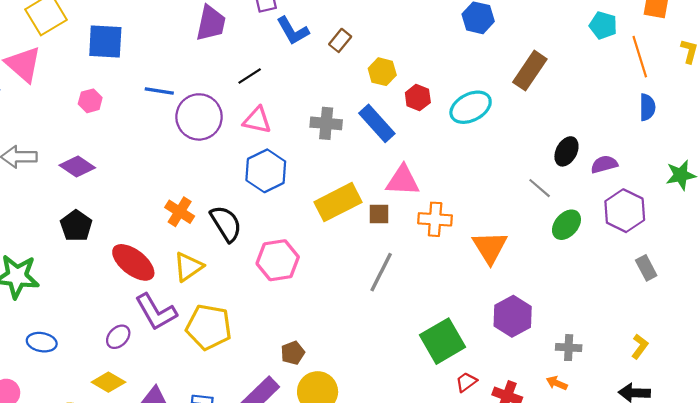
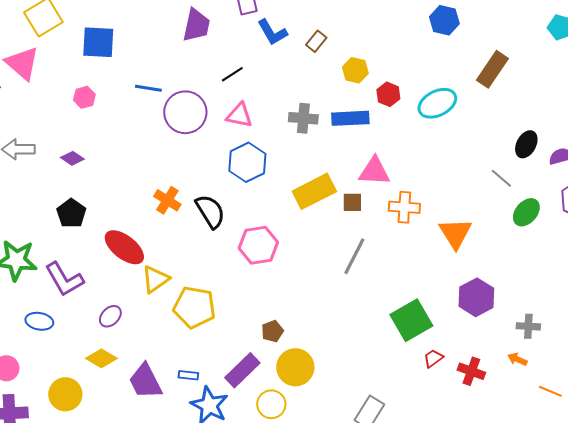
blue rectangle: (377, 123) -> (350, 118), turned -51
purple diamond: (77, 166) -> (72, 158), size x0.7
yellow triangle: (188, 267) -> (155, 279), moved
purple L-shape: (156, 312) -> (64, 279), moved

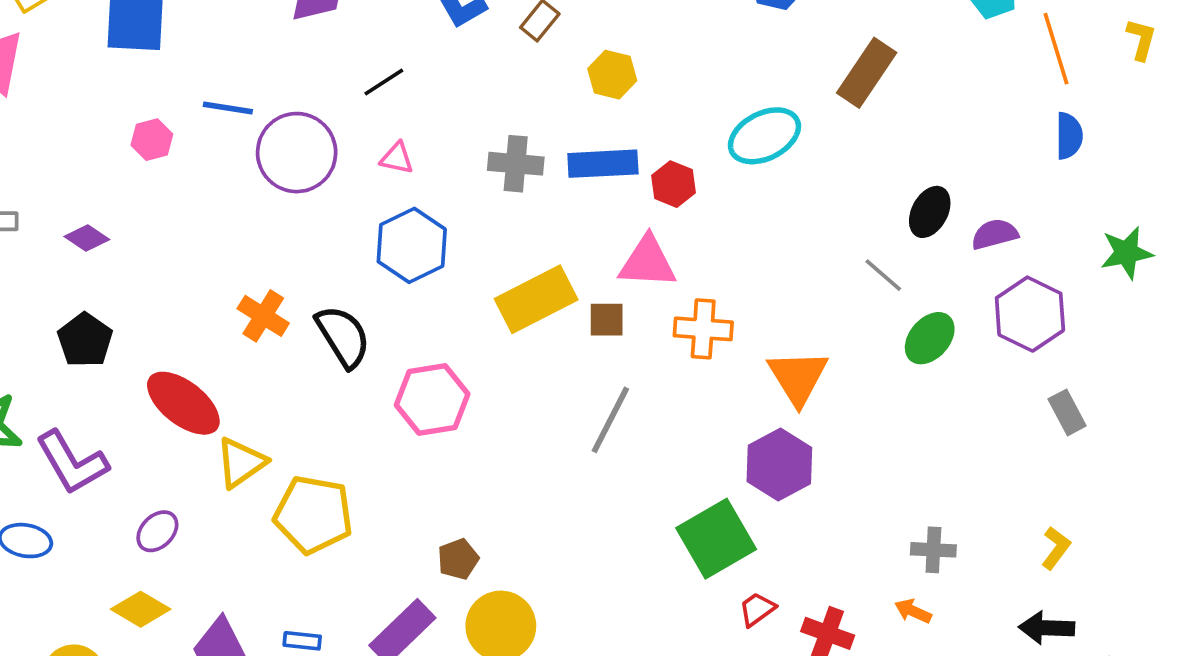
red hexagon: (388, 94) -> (673, 184), moved
pink hexagon: (84, 97) -> (152, 140), moved
pink triangle: (239, 115) -> (397, 158), size x0.7
purple hexagon: (476, 297) -> (779, 464), moved

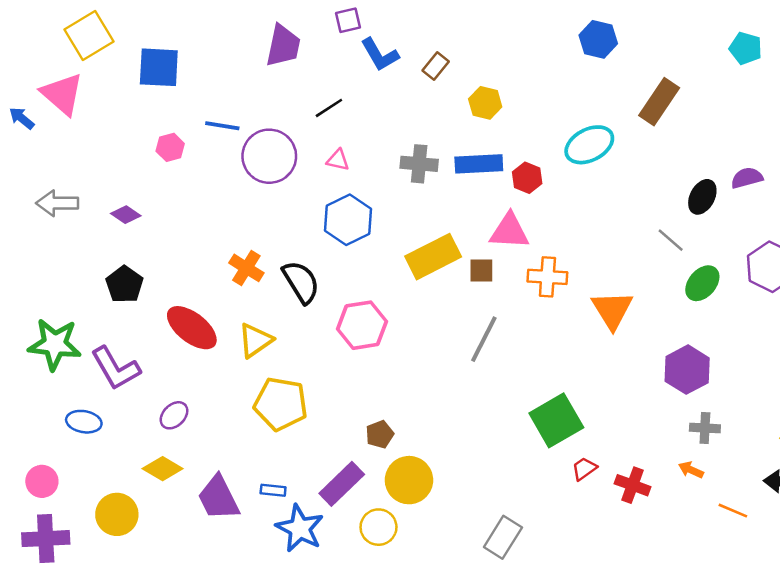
purple semicircle: (995, 234) -> (747, 178), moved
yellow triangle: (241, 463) -> (255, 340), moved
purple hexagon: (779, 464) -> (687, 370), moved

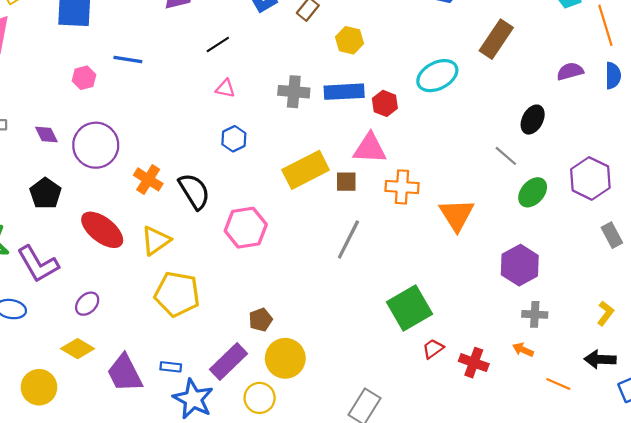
purple circle: (269, 156) -> (96, 145), moved
purple semicircle: (747, 178) -> (570, 71), moved
purple diamond: (126, 215) -> (46, 134), turned 30
blue hexagon: (348, 220) -> (234, 139), size x0.6

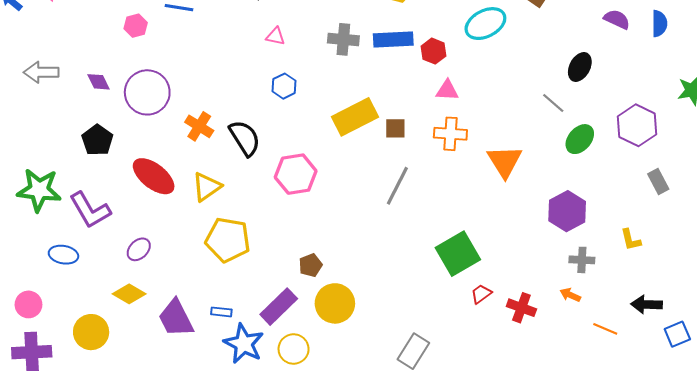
purple semicircle: (570, 71) -> (617, 19), turned 40
pink triangle: (370, 148) -> (447, 90), moved, size x0.7
yellow L-shape: (605, 313) -> (631, 240), moved, turned 130
yellow circle: (260, 398) -> (294, 349), moved

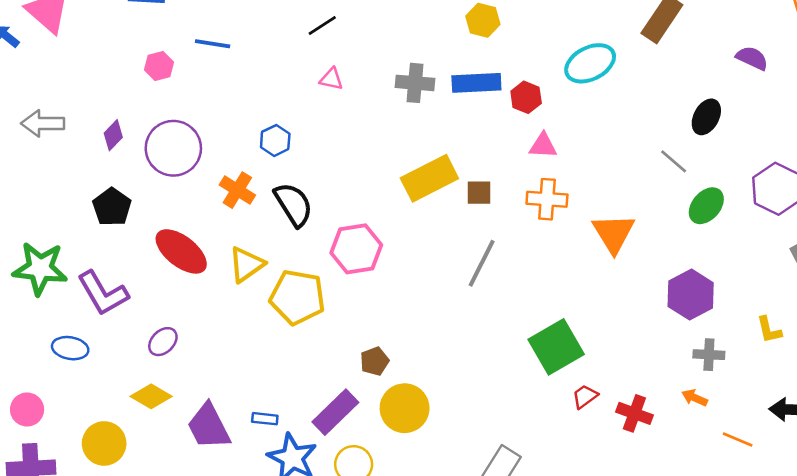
purple diamond: (98, 82) -> (113, 135), turned 70
blue hexagon: (284, 86) -> (275, 140), moved
yellow pentagon: (228, 240) -> (297, 297), moved

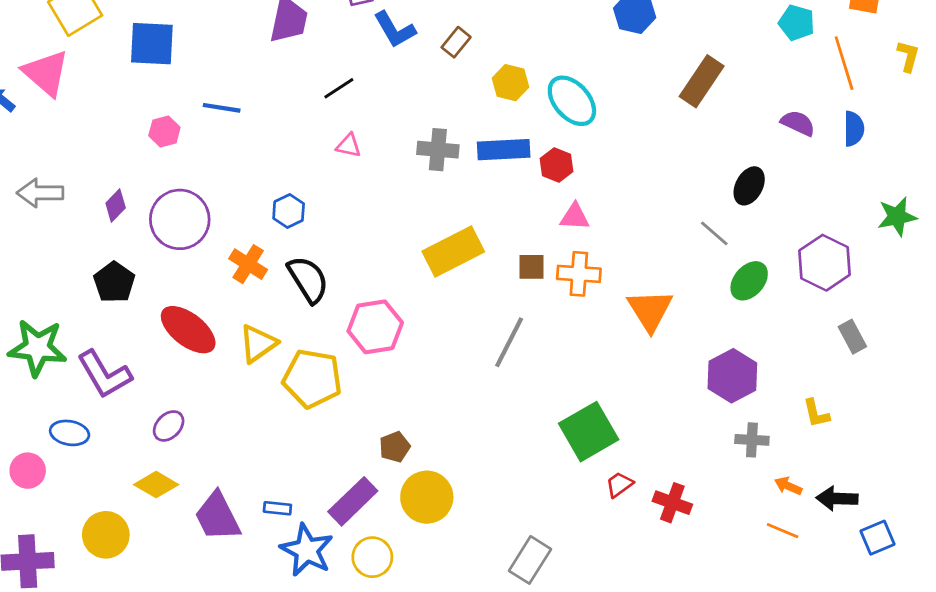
cyan ellipse: (590, 63) -> (572, 101), moved, turned 75
brown square: (479, 193) -> (531, 267), moved
orange arrow: (695, 398) -> (788, 486), moved
pink circle: (27, 410) -> (28, 471), moved

